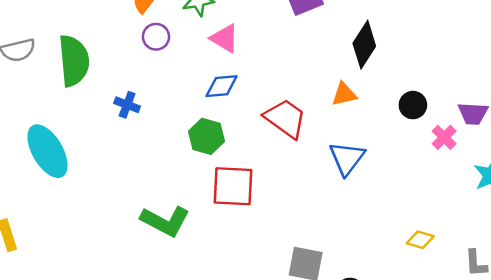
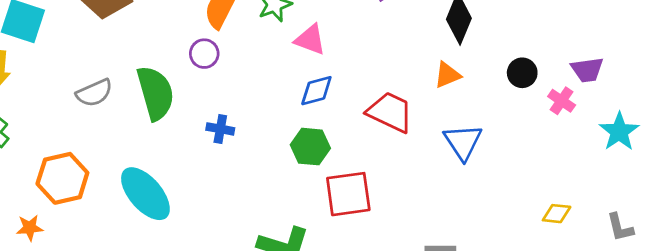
purple circle: (156, 37) -> (204, 54), moved

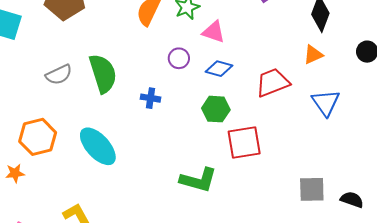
purple circle: (204, 54) -> (179, 58), moved
blue diamond: (316, 91) -> (219, 69), turned 32
red trapezoid: (390, 112) -> (273, 83), turned -45

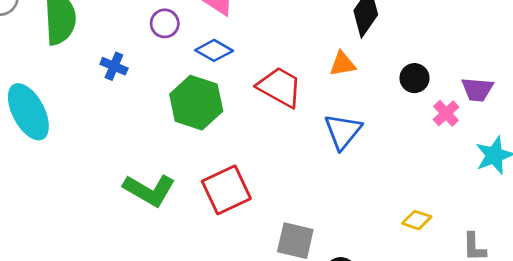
red trapezoid: (273, 83) -> (280, 87), turned 36
green hexagon: (216, 109) -> (196, 103), size x1.4
red square: (244, 143) -> (226, 190), moved, turned -30

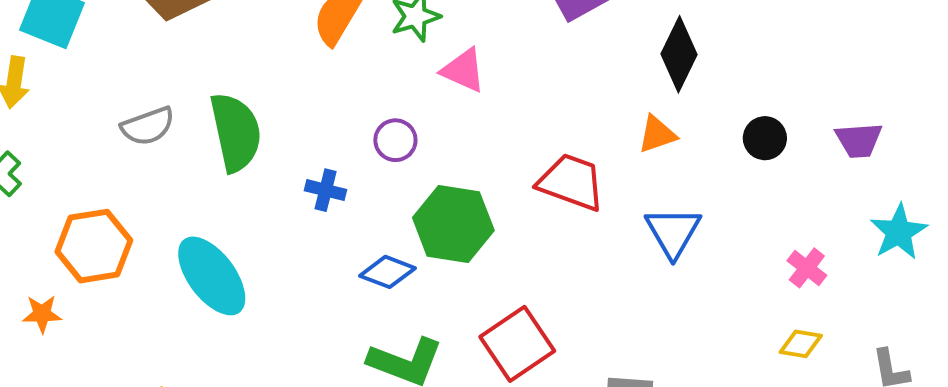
purple circle: (165, 23) -> (395, 140), moved
blue diamond: (214, 50) -> (387, 272), moved
pink cross: (446, 113) -> (807, 268), moved

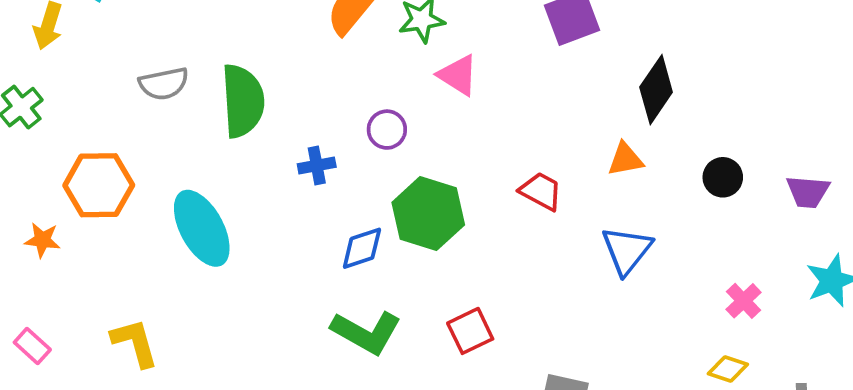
red trapezoid: (571, 182) -> (541, 191), size x0.7
blue cross: (326, 190) -> (317, 166), turned -33
blue diamond: (387, 272) -> (362, 248), turned -48
red square: (517, 344) -> (470, 331), size x0.7

